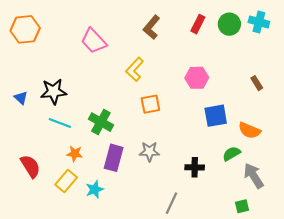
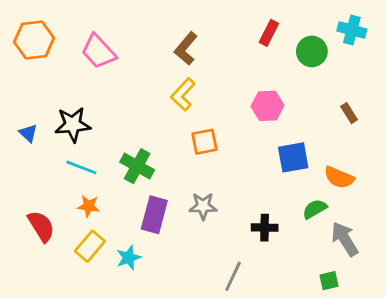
green circle: (229, 24) -> (312, 51), moved
brown L-shape: (151, 27) -> (186, 49), moved
pink trapezoid: (94, 41) -> (98, 51), moved
orange star: (75, 154) -> (88, 206), moved

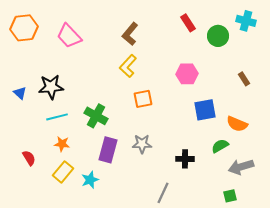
red rectangle: (269, 33) -> (188, 23), turned -60
cyan line: (81, 167) -> (57, 117), turned -35
red semicircle: (41, 226) -> (29, 158), size x0.7
gray arrow: (345, 239) -> (241, 167), turned -75

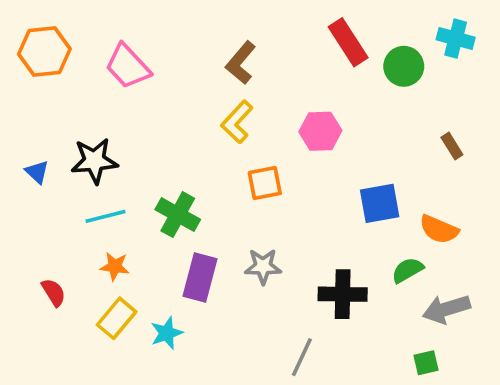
red rectangle: (188, 23) -> (348, 42), size x1.4
pink hexagon: (187, 74) -> (320, 131), moved
black cross: (185, 159) -> (343, 294), size x1.4

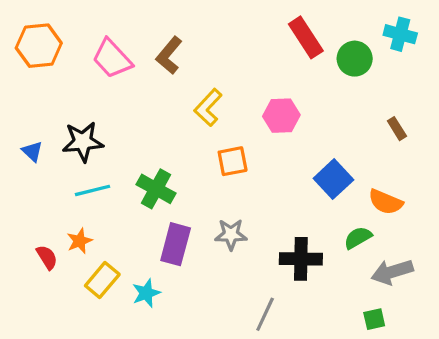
brown L-shape: (241, 63) -> (169, 55), moved
blue square: (380, 203) -> (333, 179), turned -33
orange star: (115, 266) -> (79, 241), moved, turned -30

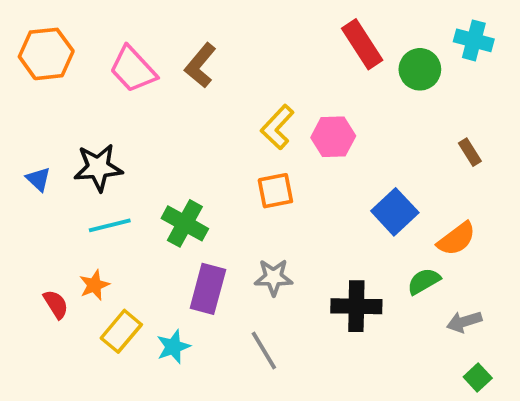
yellow L-shape: (208, 107) -> (277, 127), moved
orange semicircle: (386, 202) -> (456, 239), turned -60
gray arrow: (392, 272) -> (464, 322), size x0.7
gray line: (265, 314) -> (264, 351), moved, turned -56
green square: (374, 319) -> (478, 378), moved, turned -30

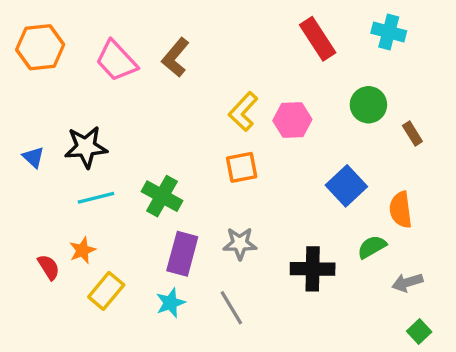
cyan cross: (474, 40) -> (389, 32), moved
green circle: (420, 69) -> (368, 105), moved
orange semicircle: (456, 239) -> (401, 210), turned 120
cyan star: (173, 347) -> (170, 303), moved

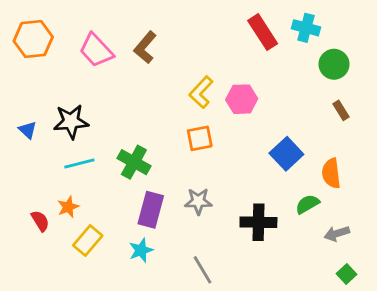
cyan cross: (389, 32) -> (306, 28), moved
green circle: (368, 105) -> (334, 64), moved
gray line: (231, 308) -> (202, 270), moved

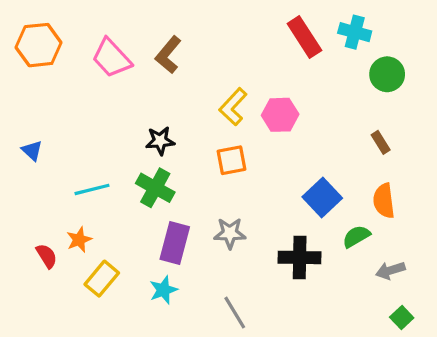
brown rectangle: (341, 110) -> (381, 142), moved
black star: (71, 122) -> (160, 141), moved, size x0.7
blue square: (286, 154) -> (322, 198), moved

